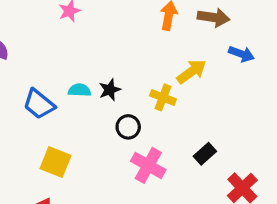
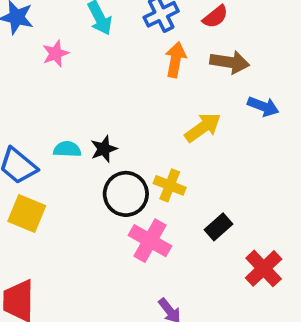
yellow cross: (163, 97) -> (170, 185), moved
black circle: (128, 127) -> (126, 194), size x1.5
yellow square: (55, 162) -> (27, 213), moved

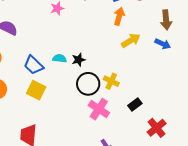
brown arrow: (230, 62) -> (166, 20), moved, turned 72
yellow arrow: (203, 127) -> (131, 40), moved

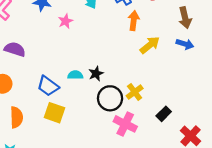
yellow cross: (111, 81) -> (135, 92), turned 35

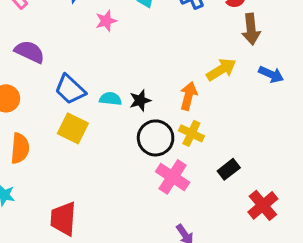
brown arrow: (185, 18) -> (251, 29), moved
orange arrow: (134, 21) -> (188, 96), moved
blue trapezoid: (48, 86) -> (70, 89), moved
yellow cross: (135, 92) -> (191, 133), turned -35
yellow square: (54, 113) -> (73, 128), moved

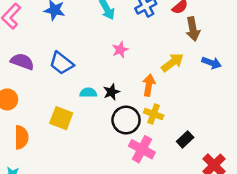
pink star: (106, 21) -> (120, 50), moved
blue trapezoid: (70, 89) -> (61, 63), moved

